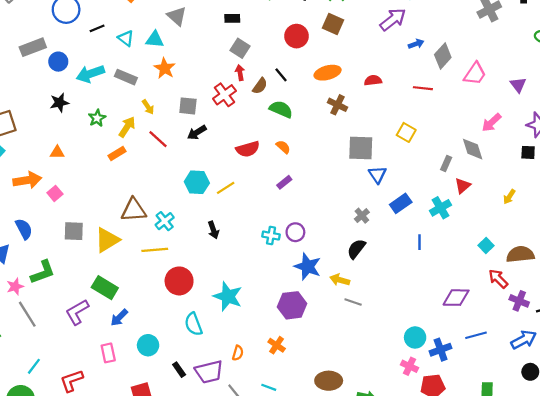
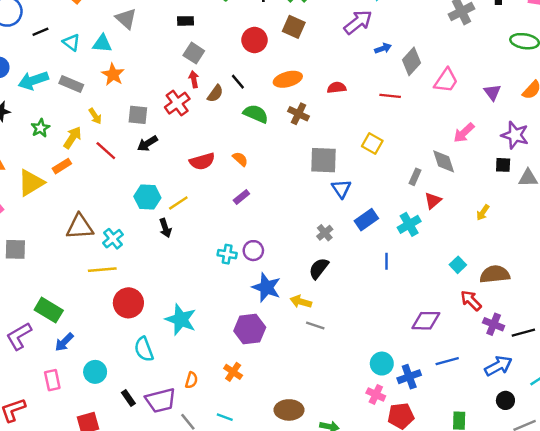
green semicircle: (281, 109) -> (256, 114), moved
black arrow: (213, 230) -> (165, 228), moved
yellow triangle: (107, 240) -> (31, 183), moved

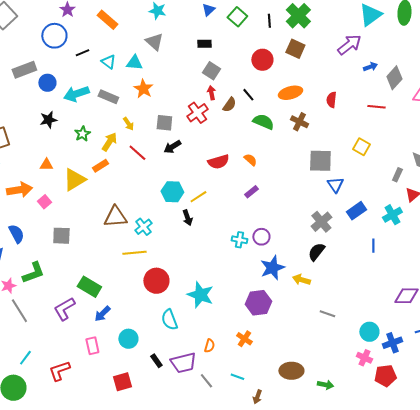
red semicircle: (337, 88) -> (331, 100), turned -77
gray cross: (325, 233) -> (321, 222), size x1.5
blue star: (266, 287) -> (272, 268), turned 30
gray line: (315, 325) -> (327, 314), moved

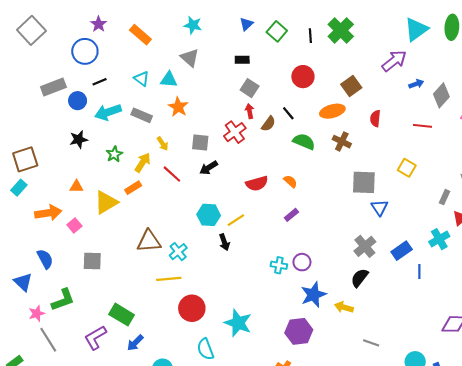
brown square: (295, 49) -> (351, 86), moved, turned 30
black line: (82, 53) -> (100, 82), moved
blue rectangle: (356, 211) -> (402, 251), moved

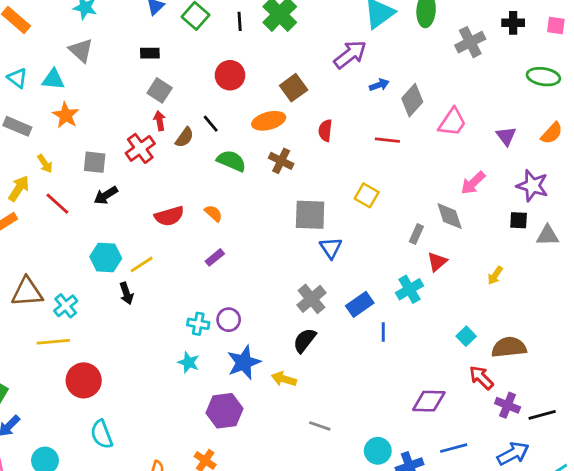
cyan star: (238, 323) -> (189, 362), moved, size x0.6

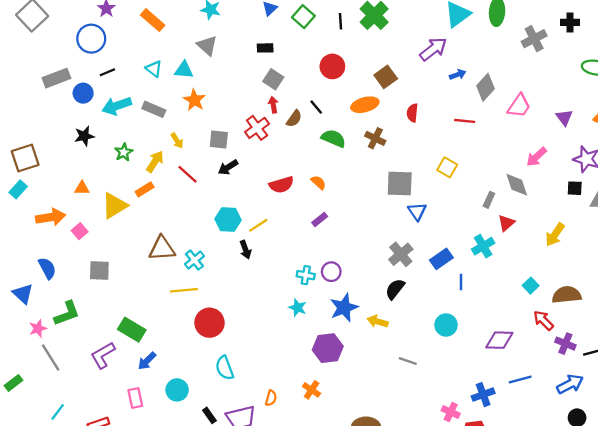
yellow arrow: (495, 275) -> (555, 235), size x1.5
cyan circle: (378, 451) -> (446, 325), moved

